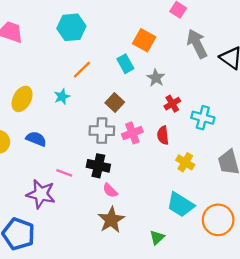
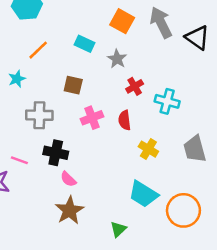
orange square: (144, 40) -> (122, 21), moved
cyan rectangle: (125, 64) -> (84, 44), turned -36
brown square: (115, 102) -> (73, 85), turned -30
gray cross: (102, 131) -> (39, 115), moved

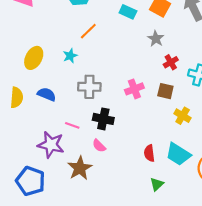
cyan rectangle: (84, 44) -> (128, 12), moved
brown square: (73, 85) -> (165, 91), moved
red semicircle: (125, 120) -> (149, 153), moved
pink semicircle: (68, 179) -> (99, 146), moved
brown star: (69, 210) -> (80, 168), moved

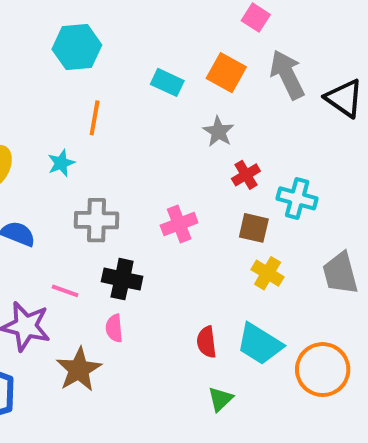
orange line: (88, 31) -> (95, 118), turned -36
brown square: (165, 91) -> (254, 228), moved
pink semicircle: (99, 146) -> (114, 328), turned 40

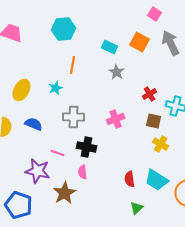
gray star: (218, 132) -> (117, 72), moved

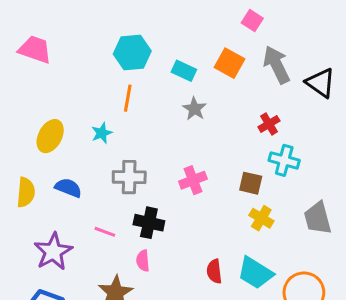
cyan hexagon: (64, 29) -> (132, 53), moved
red cross: (150, 94) -> (269, 124), moved
purple star: (38, 171) -> (53, 252), moved, turned 30

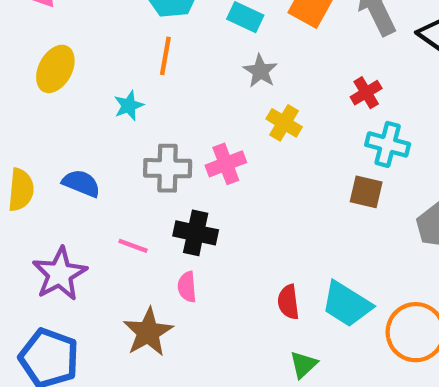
yellow ellipse: (50, 136) -> (55, 69), moved
pink cross: (193, 180) -> (226, 164), moved
brown square: (251, 183) -> (366, 192), moved
yellow cross: (261, 218) -> (284, 123), moved

